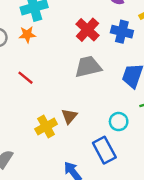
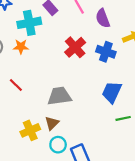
gray trapezoid: (88, 67) -> (59, 96), moved
cyan circle: (119, 122) -> (58, 145), moved

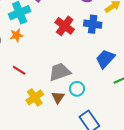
blue trapezoid: (112, 92) -> (105, 59), turned 30
yellow cross: (30, 130) -> (35, 97), moved
cyan circle: (58, 145) -> (77, 89), moved

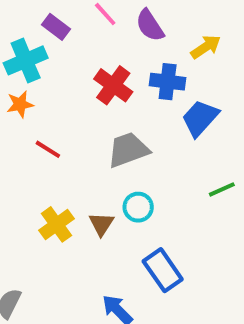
blue trapezoid: (105, 59) -> (200, 118), moved
red line: (19, 70) -> (48, 149), moved
gray trapezoid: (60, 72) -> (128, 150), moved

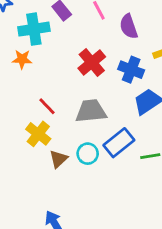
red line: (48, 149) -> (47, 106), moved
yellow cross: (56, 224) -> (38, 134), moved, turned -30
blue rectangle: (163, 270) -> (119, 143), moved, turned 72

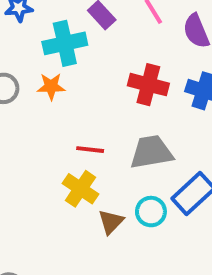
red cross: (92, 62) -> (148, 85), turned -32
red line: (47, 106) -> (90, 150), turned -36

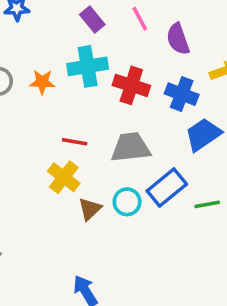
cyan cross: (65, 43) -> (88, 66), moved

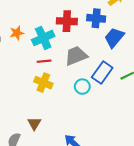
cyan cross: (88, 66) -> (43, 38), moved
brown triangle: (90, 209) -> (34, 123), moved

